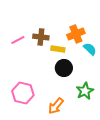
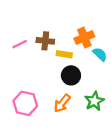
orange arrow: (56, 106) -> (62, 103), moved

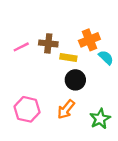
green star: (94, 101) -> (100, 119), moved

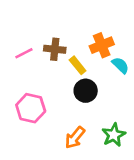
yellow rectangle: (68, 58) -> (78, 65), turned 42
pink hexagon: (27, 109) -> (31, 108), moved
orange arrow: (66, 109) -> (75, 138), moved

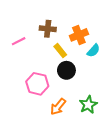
brown cross: (55, 49) -> (48, 29), moved
cyan semicircle: (120, 65) -> (93, 51), turned 88
pink hexagon: (31, 108) -> (37, 84), moved

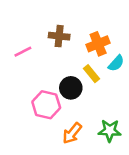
yellow rectangle: (60, 51) -> (92, 74), moved
black circle: (66, 70) -> (71, 88), moved
green star: (88, 105) -> (110, 131), turned 30

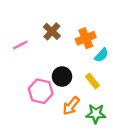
brown cross: (59, 36) -> (52, 31), turned 36
yellow rectangle: (92, 74) -> (92, 81), moved
orange arrow: (72, 133) -> (71, 106), moved

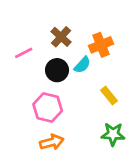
cyan semicircle: (101, 55) -> (82, 65), moved
black circle: (62, 77) -> (57, 70), moved
orange arrow: (71, 106) -> (52, 142), moved, turned -144

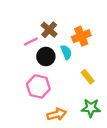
pink line: (24, 53) -> (31, 42), moved
cyan semicircle: (82, 65) -> (66, 52), turned -64
orange arrow: (52, 142) -> (57, 114), moved

